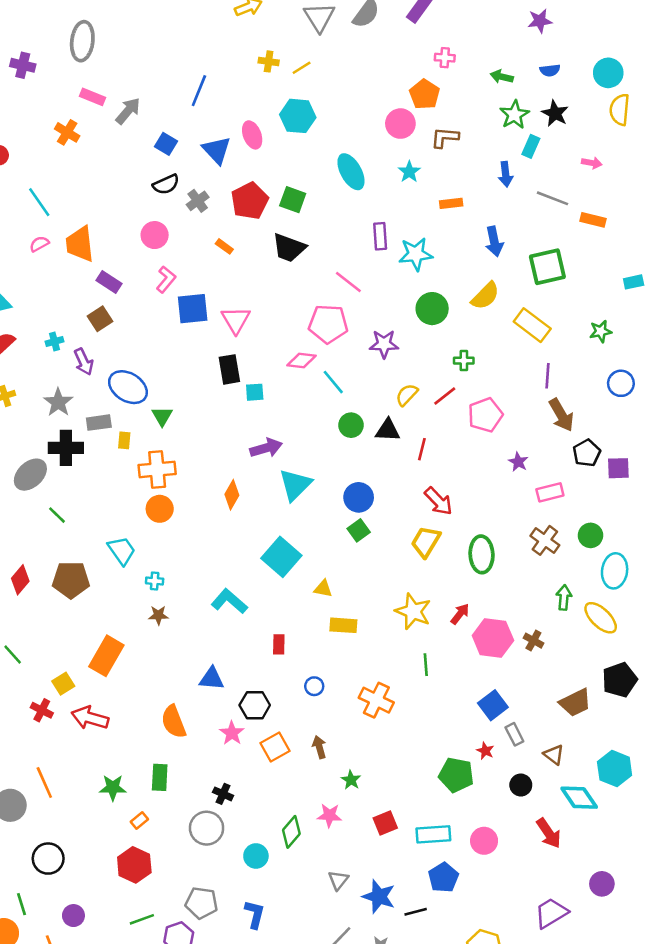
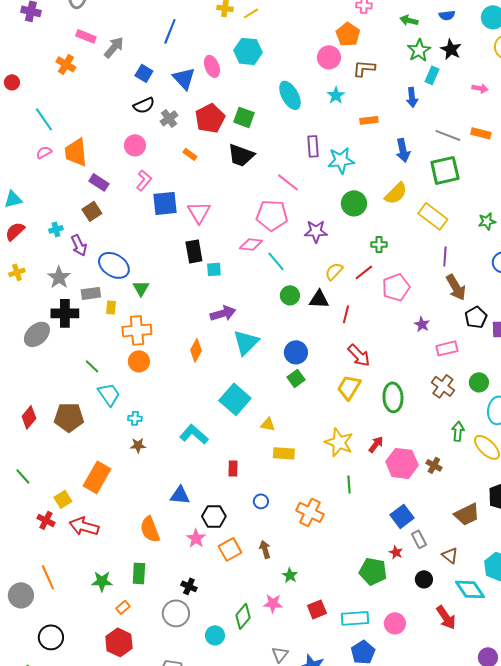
gray line: (552, 198) -> (448, 135), moved
green line: (57, 515) -> (92, 366), moved

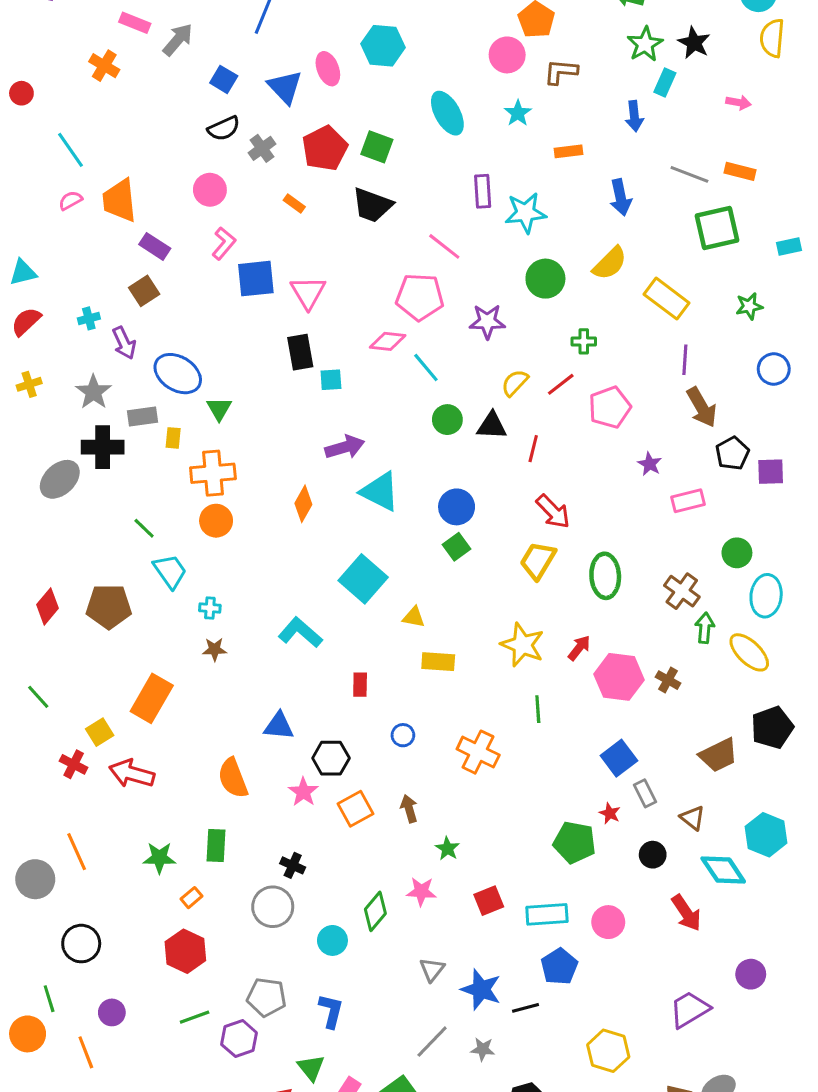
green square: (445, 170) -> (717, 228), moved
cyan triangle: (246, 342) -> (380, 492), turned -48
brown cross: (443, 386) -> (682, 591), moved

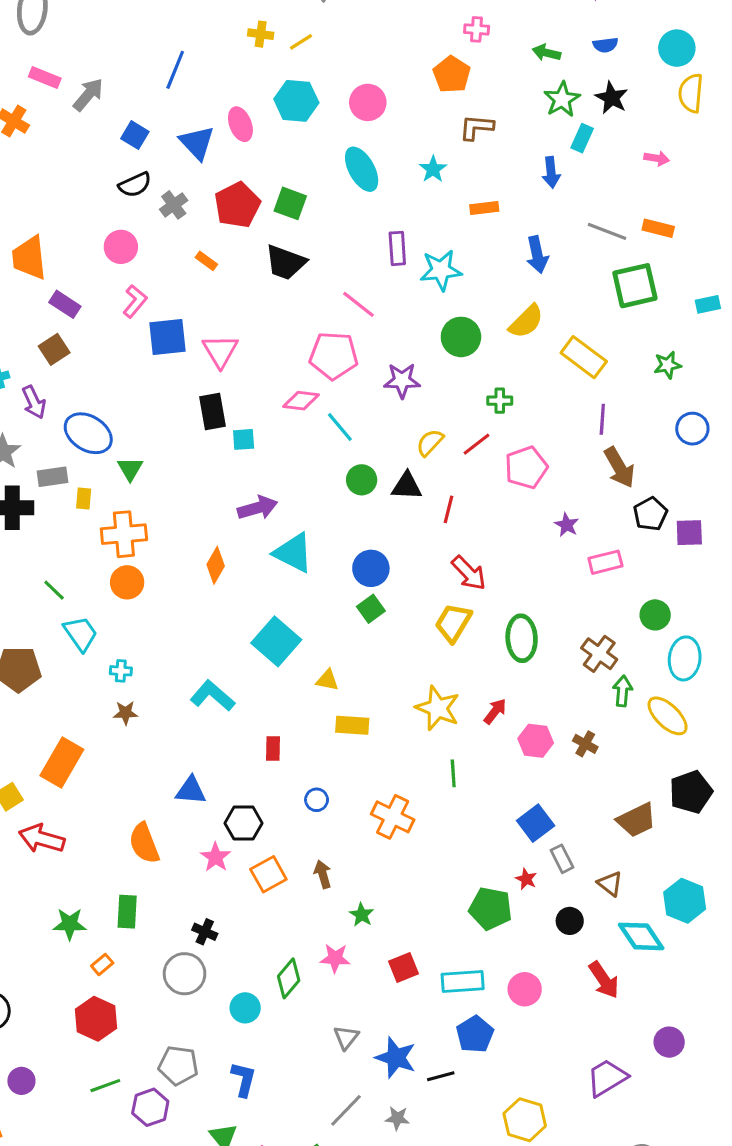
pink circle: (507, 55) -> (368, 102), moved
pink hexagon: (619, 677) -> (536, 741), size x0.7

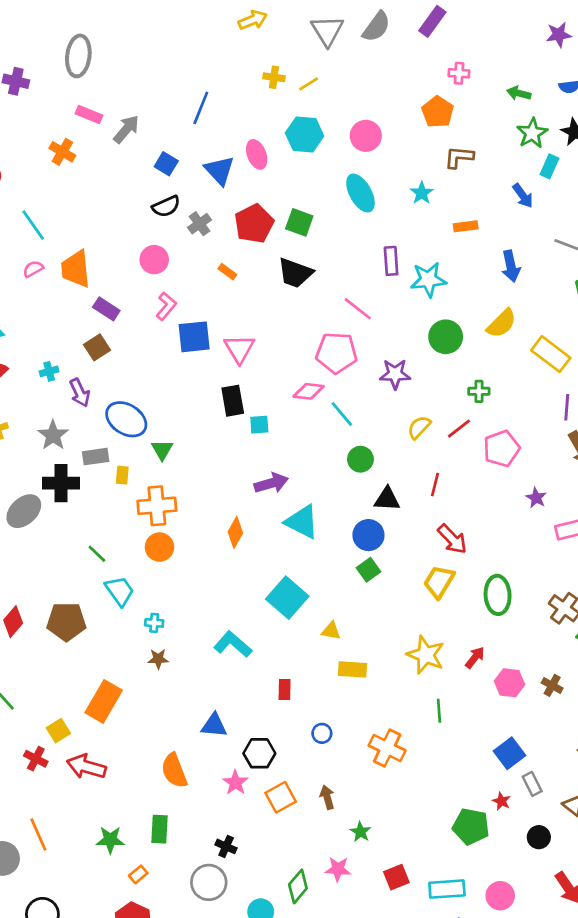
blue arrow: (551, 172) -> (523, 196), turned -30
black triangle: (407, 486) -> (387, 499), moved

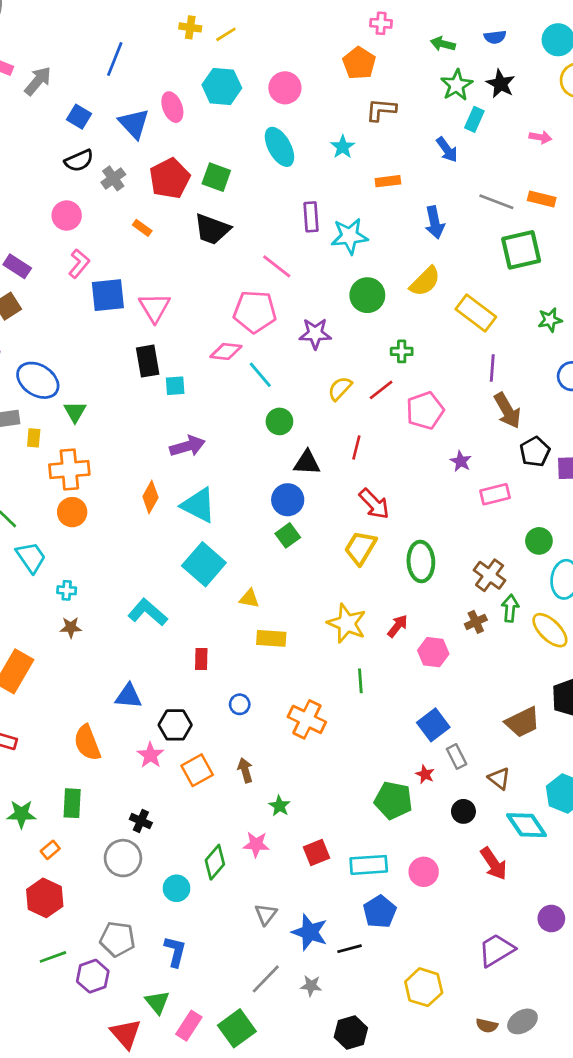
cyan triangle: (302, 522) -> (198, 505), moved
brown cross: (552, 685) -> (476, 622), moved, turned 36

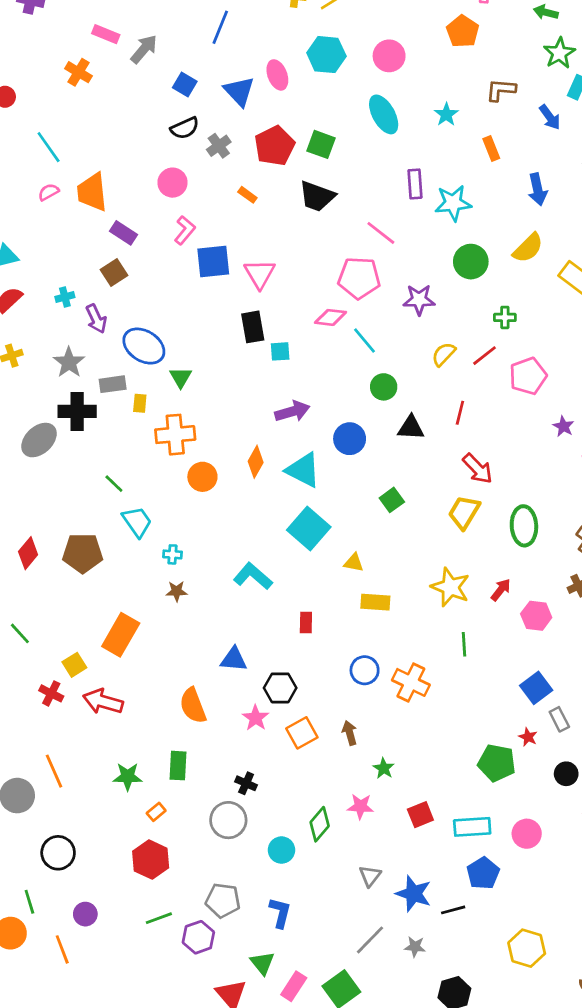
brown L-shape: (381, 110) -> (501, 90), moved
orange rectangle: (388, 181) -> (491, 149), turned 75
blue circle: (288, 500) -> (350, 439), moved
orange circle: (72, 512) -> (202, 477), moved
blue circle: (240, 704) -> (365, 670), moved, size x1.4

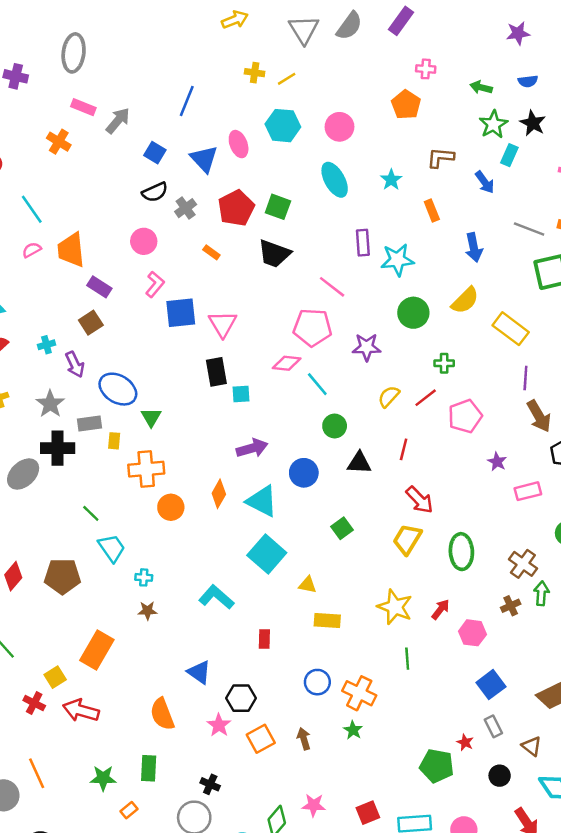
blue triangle: (234, 659) -> (199, 672), turned 30
blue square: (536, 688) -> (491, 685), moved
green star: (384, 768) -> (353, 730), moved

